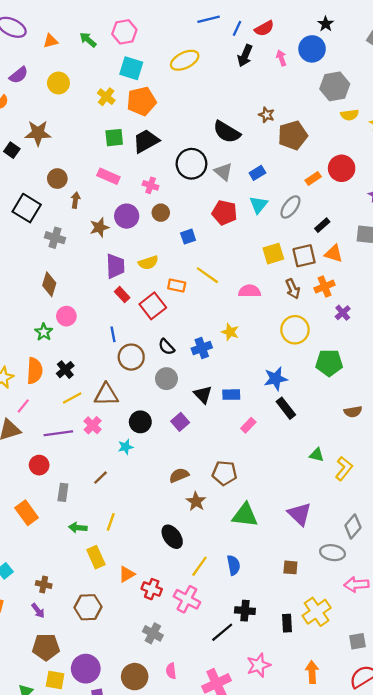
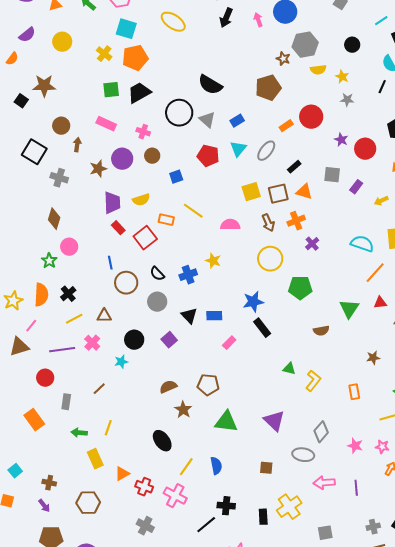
yellow ellipse: (185, 60) -> (173, 22), turned 60
brown star: (267, 115) -> (283, 59), moved
brown triangle: (106, 395) -> (104, 316), size x0.7

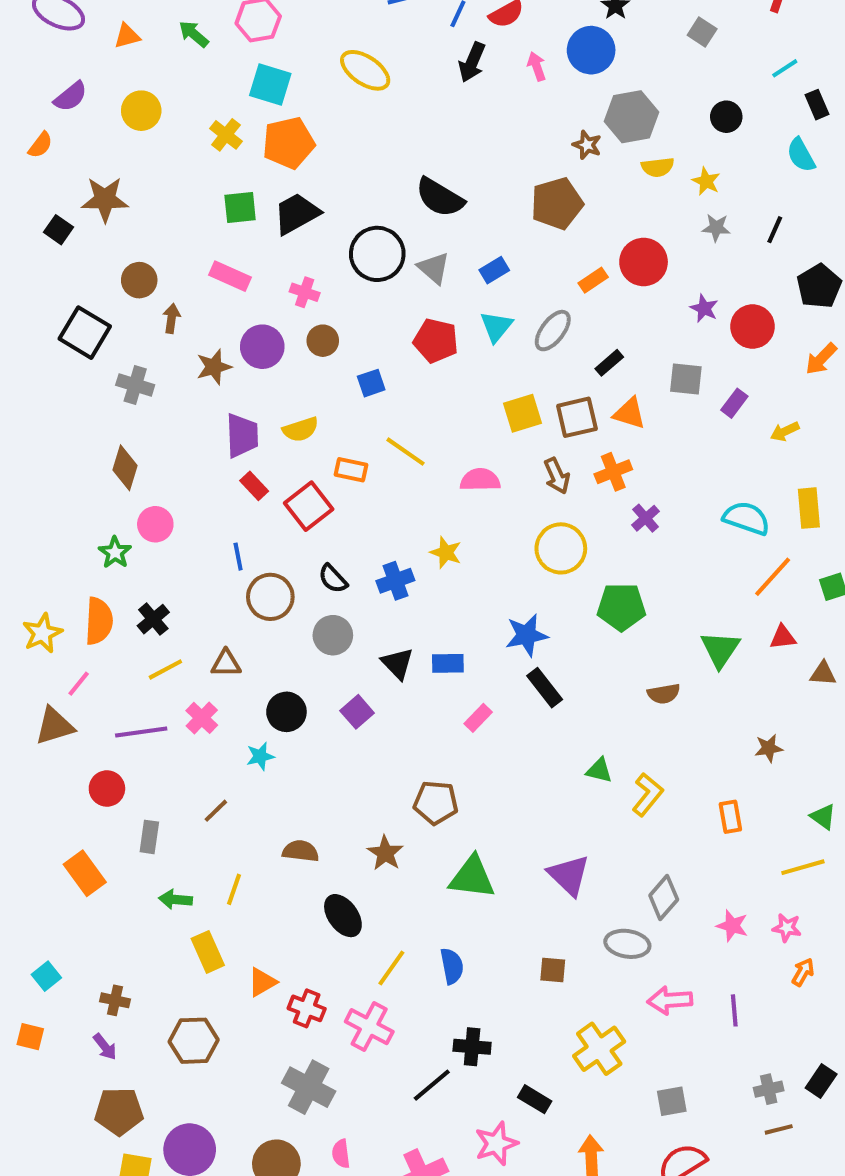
black line: (382, 87) -> (775, 230), moved
brown semicircle: (168, 387) -> (301, 851), moved, turned 30
black rectangle: (263, 517) -> (535, 1099), moved, turned -56
gray cross: (145, 526) -> (309, 1087), size x1.4

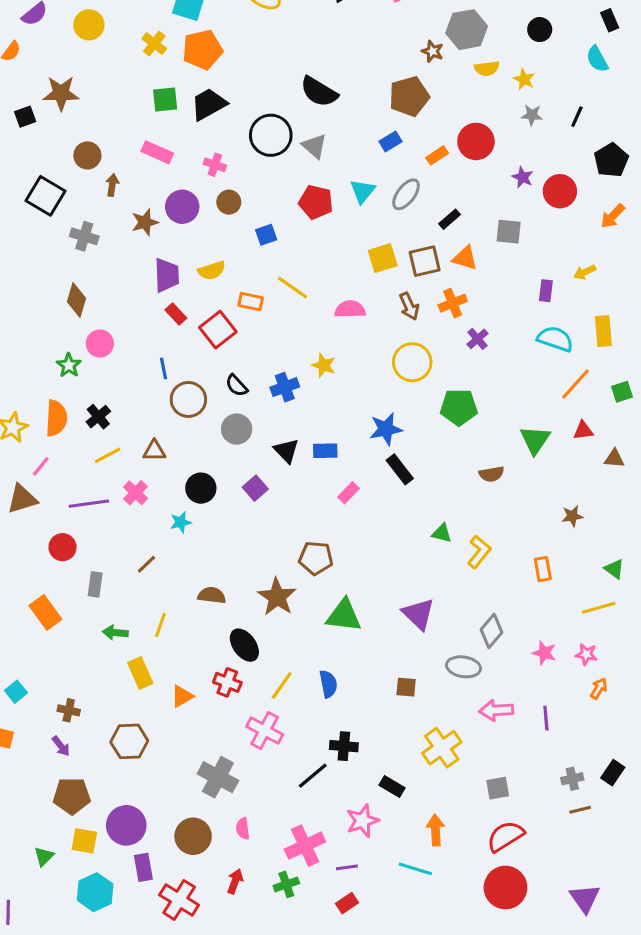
black square: (59, 230) -> (25, 117), turned 35
blue rectangle: (494, 270) -> (390, 141), moved
purple rectangle: (734, 403) -> (546, 291), moved, turned -30
brown star: (385, 853) -> (277, 597), size x1.4
red cross: (307, 1008) -> (227, 682), moved

